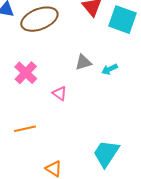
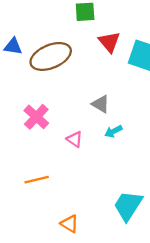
gray triangle: (83, 62) -> (101, 104), turned 48
cyan arrow: (110, 69) -> (113, 131), moved

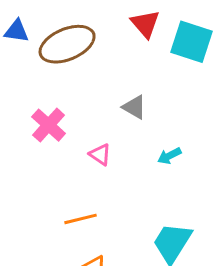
cyan arrow: (113, 131) -> (169, 156), moved
orange line: (37, 180) -> (80, 219), moved

